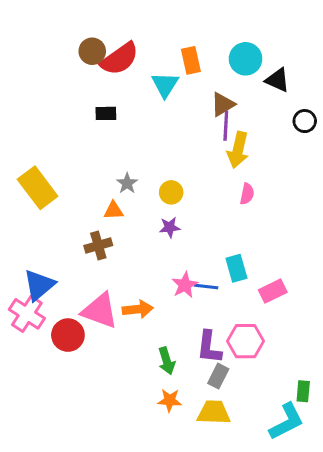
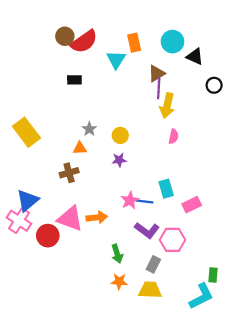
purple L-shape: (209, 347) -> (147, 230), moved, turned -60

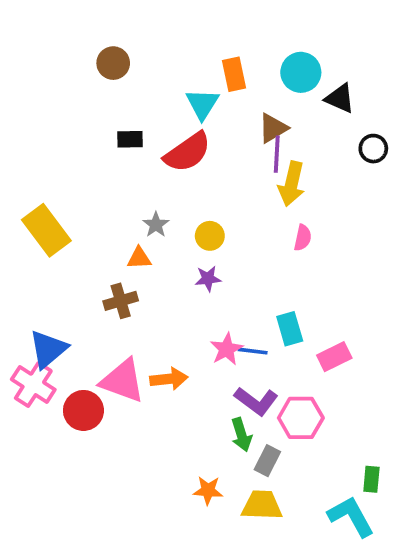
red semicircle: (84, 42) -> (188, 152), moved
green arrow: (117, 254) -> (241, 435), moved
cyan L-shape: (201, 296) -> (351, 516), turned -92

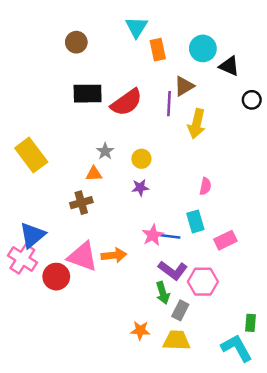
cyan triangle: (202, 104) -> (136, 27), moved
black rectangle: (130, 139) -> (88, 94), size x1.6
purple line: (277, 154) -> (169, 104), moved
pink semicircle: (303, 238) -> (205, 186), moved

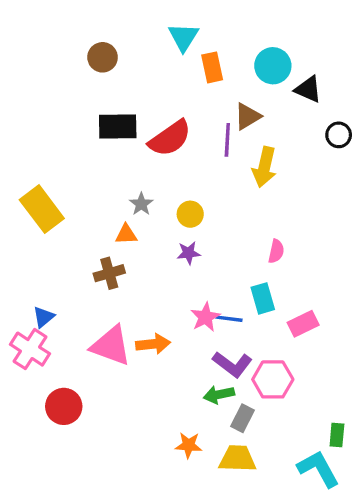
blue triangle: (32, 235) -> (43, 317), size x0.6
red circle: (56, 277) -> (64, 406), moved
green arrow: (163, 293) -> (219, 395), turned 95

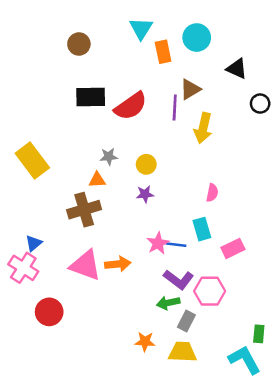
cyan circle: (273, 66) -> (197, 38), moved
gray star: (141, 204) -> (109, 157), turned 30
brown cross: (109, 273) -> (84, 210), size x1.4

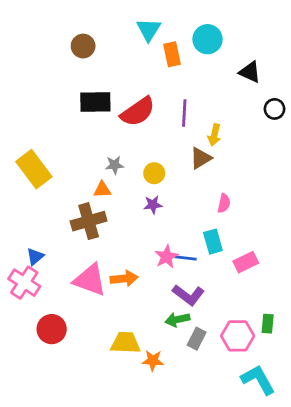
brown triangle: (190, 89) -> (201, 158), moved
yellow arrow: (203, 128) -> (214, 135), size x0.7
pink hexagon: (210, 291) -> (238, 336), moved
green rectangle: (259, 334) -> (268, 324), moved
yellow trapezoid: (182, 352) -> (125, 343), moved

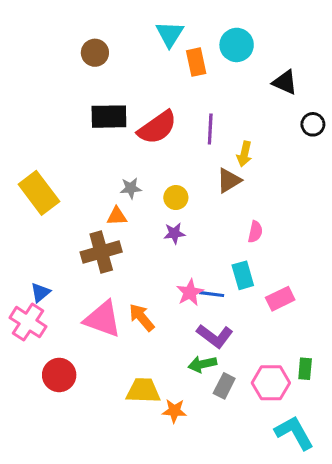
orange arrow: (124, 279) -> (142, 317), turned -124

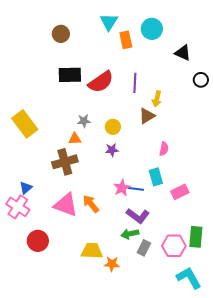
green rectangle: (305, 369) -> (196, 237), size x1.5

